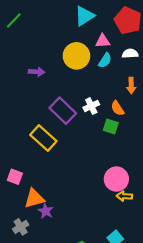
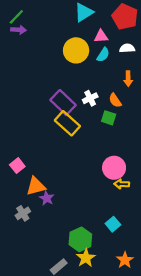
purple arrow: (37, 72) -> (18, 30), moved
yellow rectangle: (43, 138) -> (67, 123), moved
pink square: (15, 177) -> (17, 166), turned 32

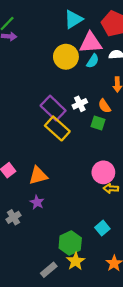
pink triangle: (101, 36) -> (91, 43), size x1.6
orange triangle: (36, 186) -> (38, 176), moved

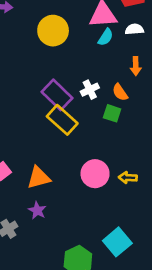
yellow circle: (66, 57) -> (53, 31), moved
pink circle: (103, 172) -> (95, 174), moved
yellow arrow: (111, 188) -> (128, 178), moved
cyan square: (102, 228) -> (117, 242), size x1.5

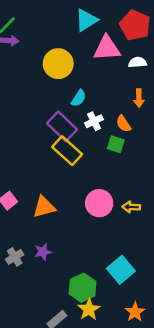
cyan semicircle: (106, 37) -> (79, 98), moved
purple star: (37, 210) -> (43, 252), moved, turned 30

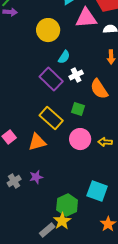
orange semicircle: (123, 124) -> (99, 89), moved, size x1.5
green square: (116, 144) -> (78, 109), moved
yellow rectangle: (67, 151) -> (51, 118), moved
cyan square: (121, 270) -> (97, 191), turned -30
yellow star: (89, 309) -> (62, 221), moved

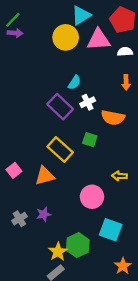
yellow circle: (48, 30) -> (66, 37), moved
orange semicircle: (99, 89) -> (113, 118), turned -45
pink circle: (80, 139) -> (92, 197), moved
yellow star: (62, 221) -> (58, 252), moved

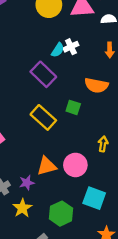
white cross: (88, 102) -> (71, 47), moved
orange triangle: (45, 176) -> (47, 166), moved
yellow arrow: (119, 176) -> (103, 144), turned 96
yellow star: (58, 252) -> (22, 208), moved

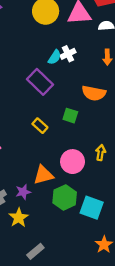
yellow rectangle: (43, 117) -> (40, 126), size x0.6
pink circle: (75, 165) -> (73, 162), moved
green hexagon: (61, 214) -> (65, 197), moved

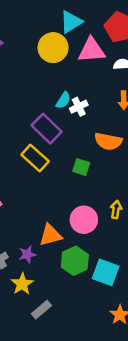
white cross: (68, 54) -> (79, 107), moved
yellow rectangle: (40, 126) -> (35, 158), moved, size x1.5
gray rectangle: (35, 251) -> (41, 310), moved

